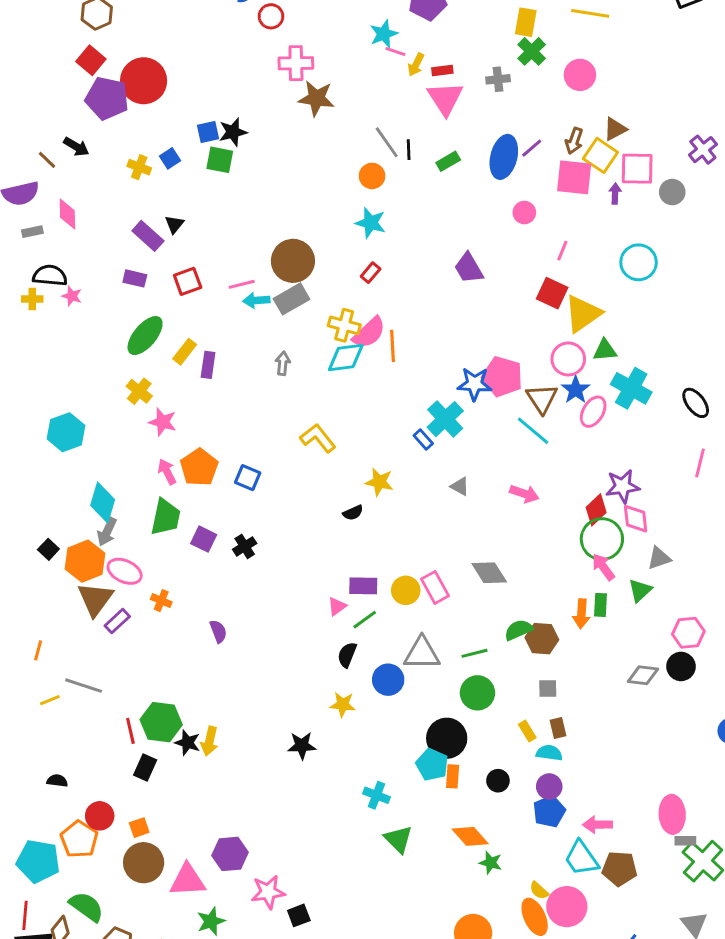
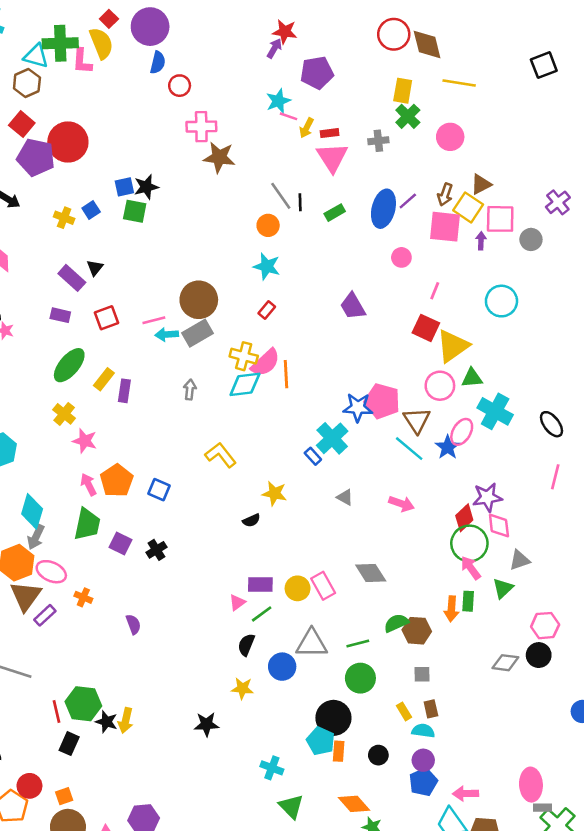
blue star: (576, 390) -> (448, 447), moved

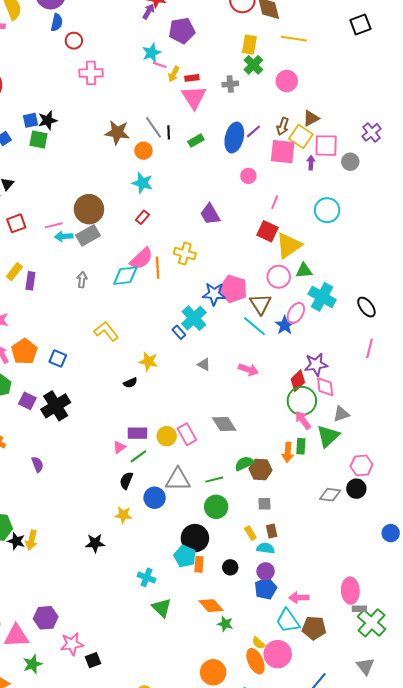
brown star: (219, 157) -> (117, 132), moved
yellow cross: (244, 356) -> (185, 254), moved
black cross: (156, 550) -> (56, 406), size x1.8
green triangle: (503, 588) -> (328, 436), size x1.4

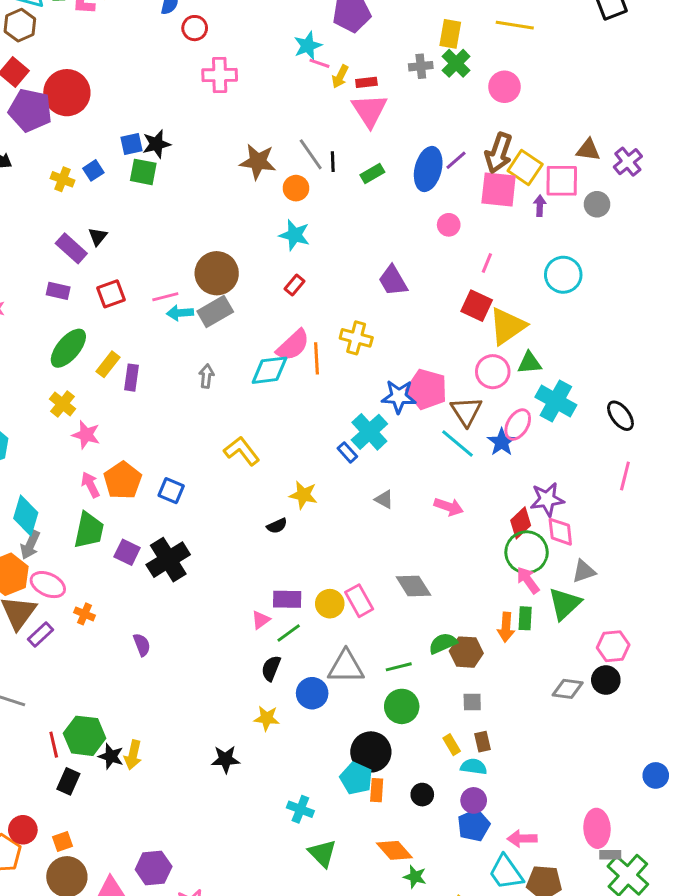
gray cross: (230, 84) -> (421, 66), moved
brown triangle: (311, 118) -> (588, 150), moved, turned 36
brown arrow: (283, 126) -> (499, 153), size x1.5
blue circle: (391, 533) -> (656, 775), moved

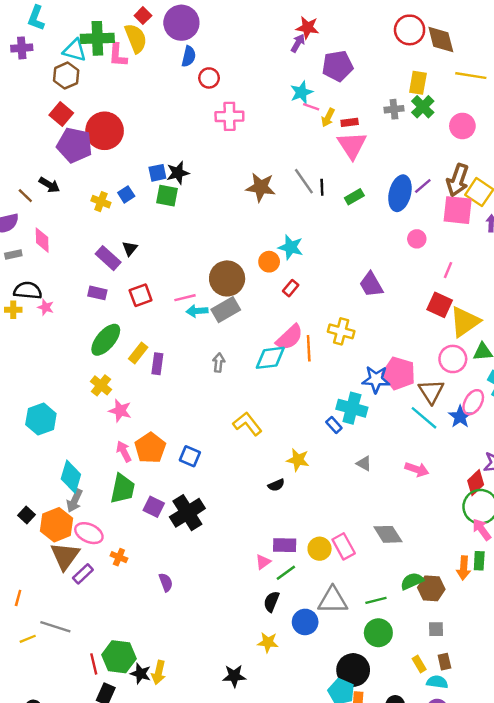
orange circle: (296, 188) -> (269, 262), moved
cyan cross: (369, 432) -> (352, 408), turned -32

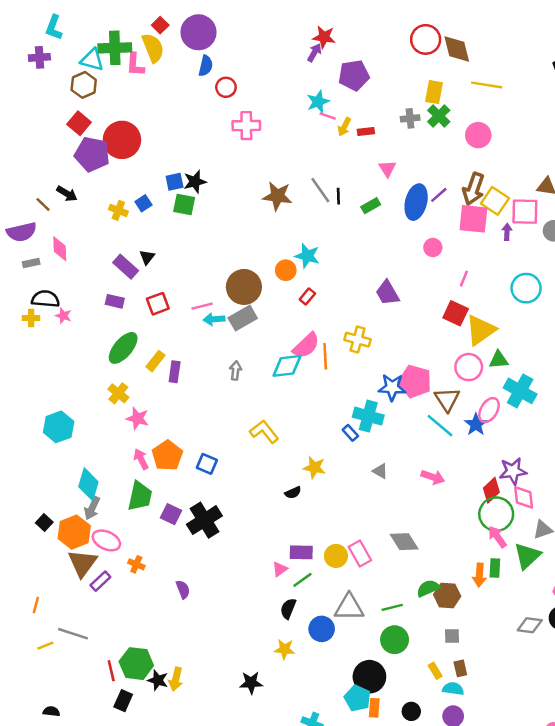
pink triangle: (352, 145) -> (387, 169), moved, size x0.6

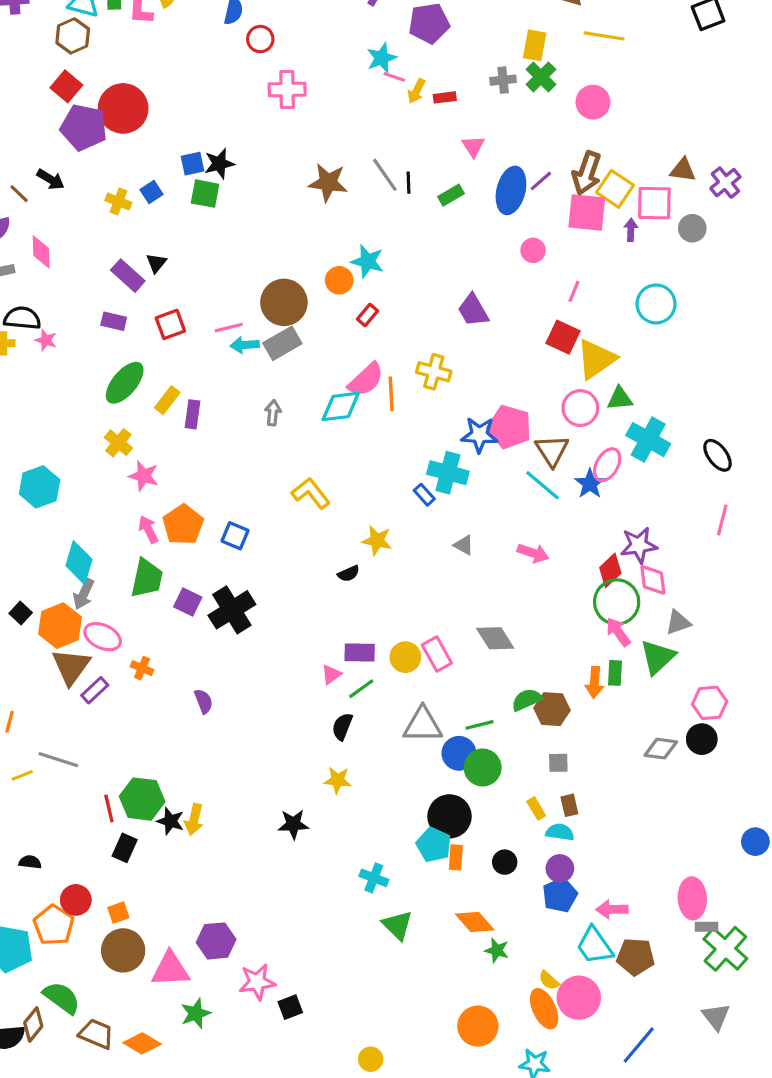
blue circle: (322, 629) -> (459, 753), moved

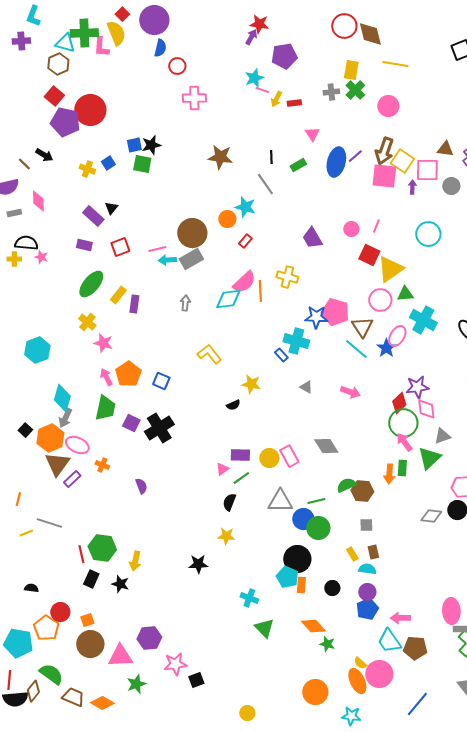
gray line: (385, 175) -> (265, 184), moved
pink circle: (533, 250) -> (351, 229), moved
black star: (170, 821) -> (120, 584), moved

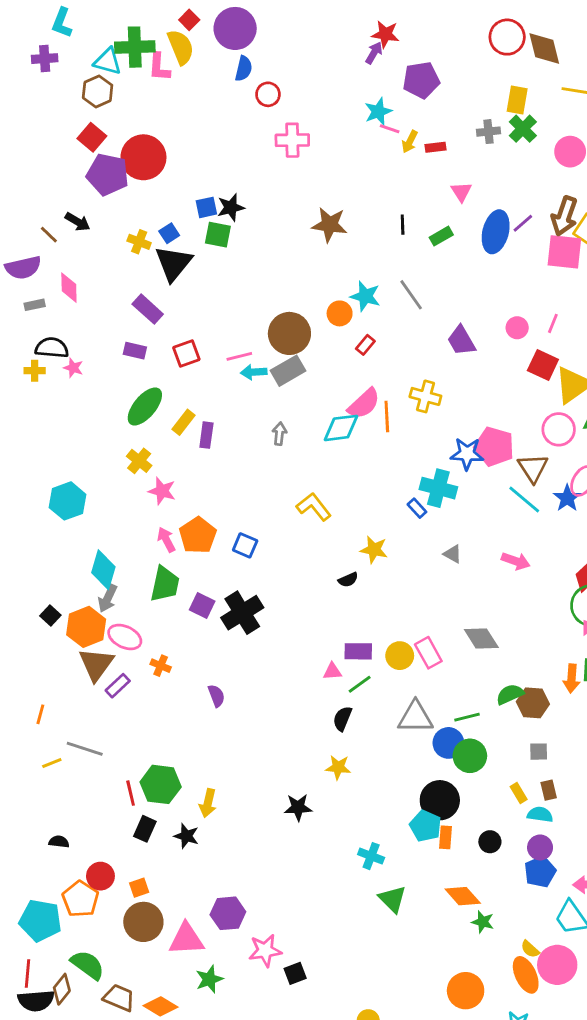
gray line: (265, 184) -> (411, 295), moved
black triangle: (111, 208) -> (173, 263), moved, size x2.0
pink triangle: (222, 469) -> (332, 671), turned 32

